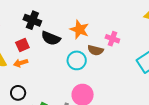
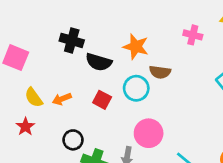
pink cross: (112, 39) -> (193, 35), moved
red square: (22, 45) -> (102, 100), moved, turned -32
black circle: (18, 93) -> (73, 140), moved

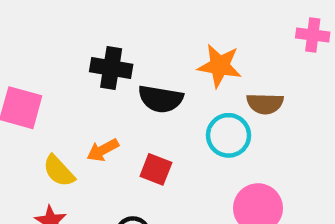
orange arrow: (62, 99) -> (103, 150), moved
red square: (102, 100) -> (156, 169), moved

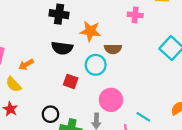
black cross: (111, 68) -> (59, 14), moved
orange arrow: (103, 150) -> (26, 65), moved
red square: (156, 169) -> (71, 81), moved

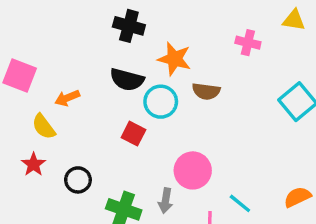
cyan circle: (96, 65) -> (161, 102), moved
black circle: (50, 114) -> (78, 180), moved

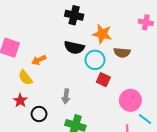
red square: (133, 134) -> (103, 80), moved
pink circle: (193, 170) -> (130, 100), moved
black circle: (78, 180) -> (39, 114), moved
gray arrow: (166, 201) -> (66, 96), moved

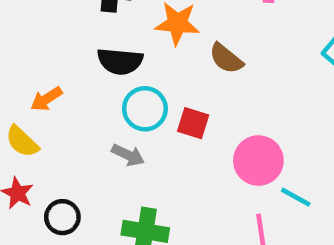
brown semicircle: (122, 53) -> (226, 58), turned 42
cyan circle: (95, 60) -> (145, 109), moved
gray arrow: (66, 96) -> (128, 155), moved, turned -64

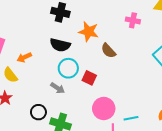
pink circle: (258, 161) -> (104, 108), moved
cyan line: (296, 197) -> (131, 118), turned -48
black circle: (62, 217) -> (38, 112), moved

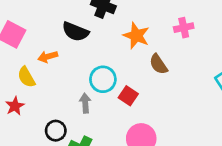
pink cross: (133, 20) -> (184, 28), moved, turned -32
black semicircle: (60, 45) -> (75, 32), moved
gray arrow: (58, 88) -> (85, 103), turned -136

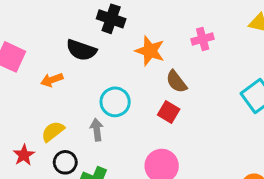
yellow semicircle: (26, 77) -> (53, 131), moved, turned 85
red square: (128, 96) -> (169, 112), moved
red star: (15, 106) -> (24, 155), moved

